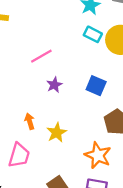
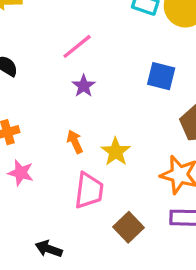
purple star: (54, 85) -> (84, 86), moved
pink trapezoid: (19, 155) -> (89, 191), moved

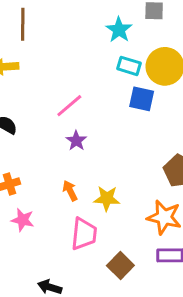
blue square: (161, 76) -> (142, 99), moved
yellow star: (116, 152) -> (107, 198), turned -30

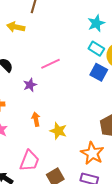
purple star: (76, 141) -> (30, 85), moved
pink trapezoid: (84, 234) -> (29, 161), moved

